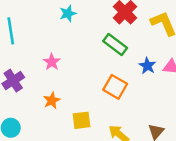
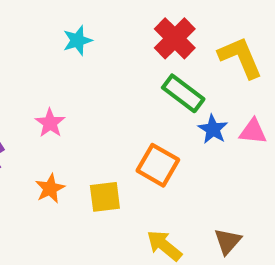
green rectangle: (115, 45) -> (183, 93), moved
yellow square: (82, 120) -> (105, 197), moved

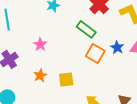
green rectangle: (183, 93) -> (86, 29), moved
orange square: (158, 165) -> (95, 53), moved

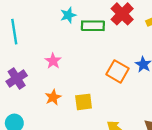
green rectangle: (86, 29) -> (93, 26), moved, turned -36

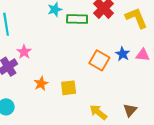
pink star: (53, 61) -> (24, 52), moved

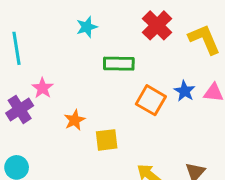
green rectangle: (77, 19) -> (119, 64), moved
orange star: (41, 84) -> (75, 120), moved

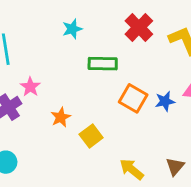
blue star: (185, 91) -> (165, 101), moved, turned 30
yellow square: (107, 140) -> (91, 136), turned -30

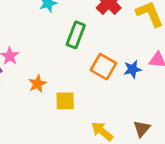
green rectangle: (103, 64) -> (76, 35), turned -70
yellow square: (91, 136) -> (65, 101), turned 36

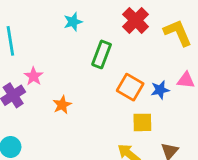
yellow square: (65, 101) -> (142, 122), moved

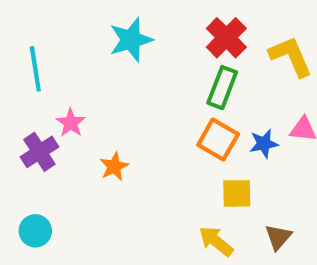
cyan star: (73, 22) -> (131, 40), size x1.5
green rectangle: (102, 54) -> (222, 88), moved

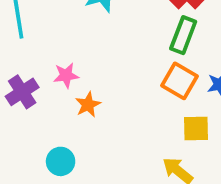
pink star: (71, 123) -> (66, 75), moved, turned 30
cyan circle: (35, 231) -> (61, 161), moved

